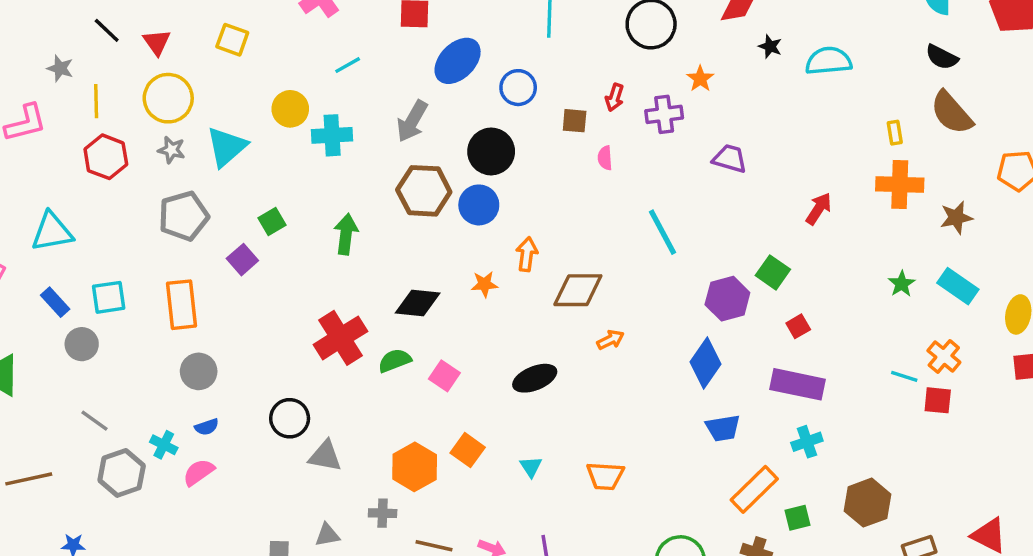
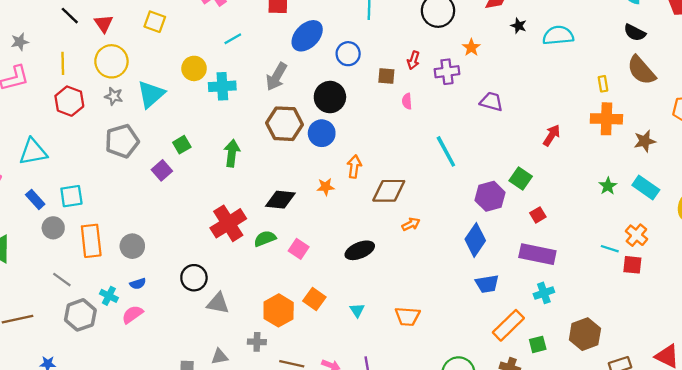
gray star: (60, 68) -> (20, 42), moved, turned -30
orange rectangle: (181, 305) -> (91, 241), moved

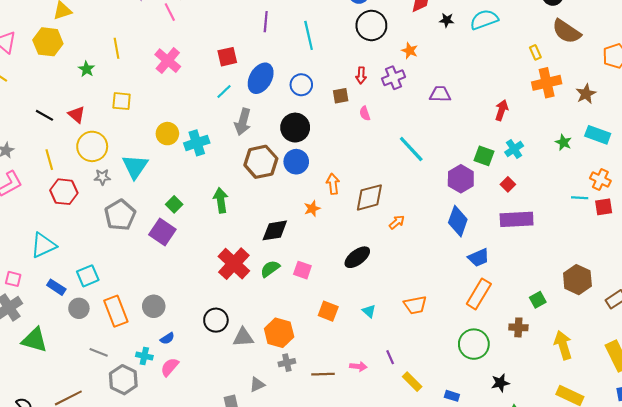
cyan line: (233, 39) -> (224, 91), moved
purple square: (162, 170) -> (162, 232), size x1.4
cyan cross: (544, 293) -> (514, 149), moved
orange hexagon: (279, 310) -> (279, 333), moved
orange rectangle: (508, 325) -> (479, 294), moved

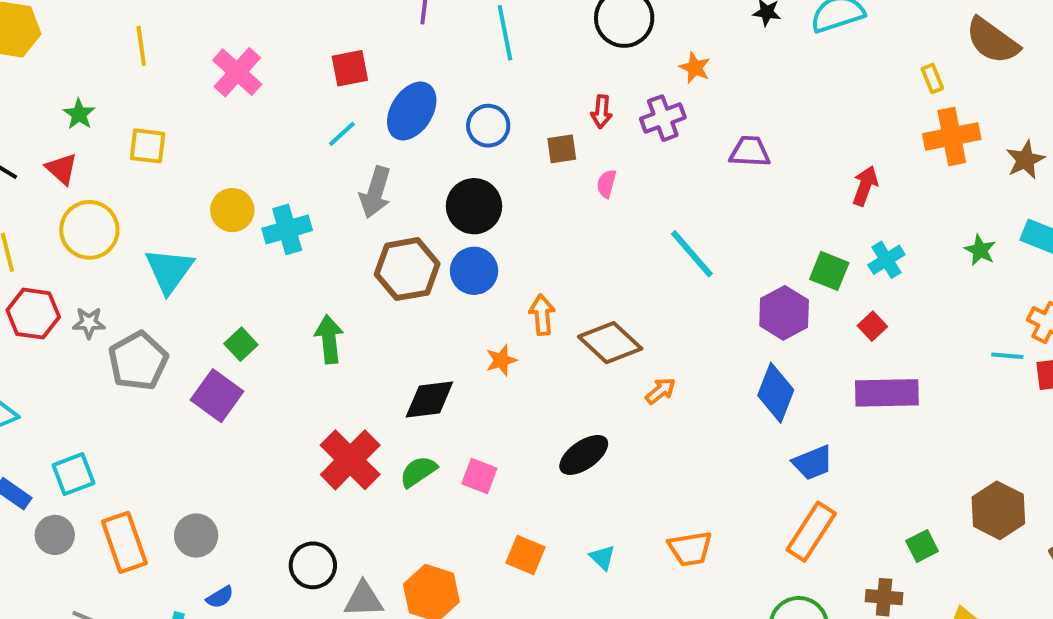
green star: (86, 69) -> (79, 114), moved
pink semicircle: (365, 113) -> (606, 184), turned 32
gray star: (102, 177) -> (89, 323), moved
brown diamond: (369, 197) -> (610, 343), turned 56

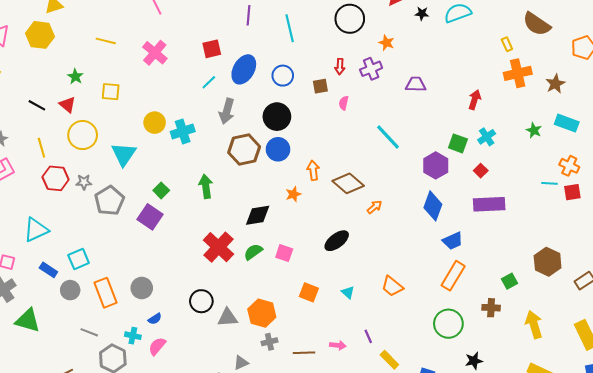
yellow line: (141, 46) -> (106, 41), turned -66
orange trapezoid: (690, 549) -> (392, 286), turned 50

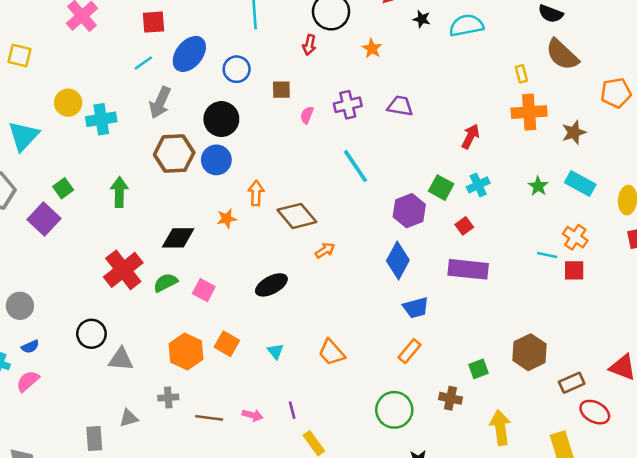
red arrow: (340, 67) -> (309, 45), moved
purple cross: (371, 69) -> (348, 105), moved
orange rectangle: (453, 276) -> (409, 351), size x0.7
orange hexagon: (262, 313) -> (186, 351), moved

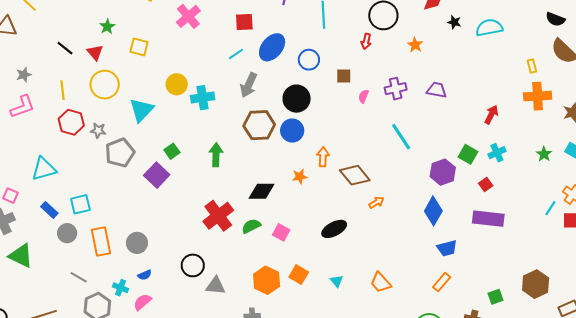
cyan line: (547, 255) -> (550, 208), turned -70

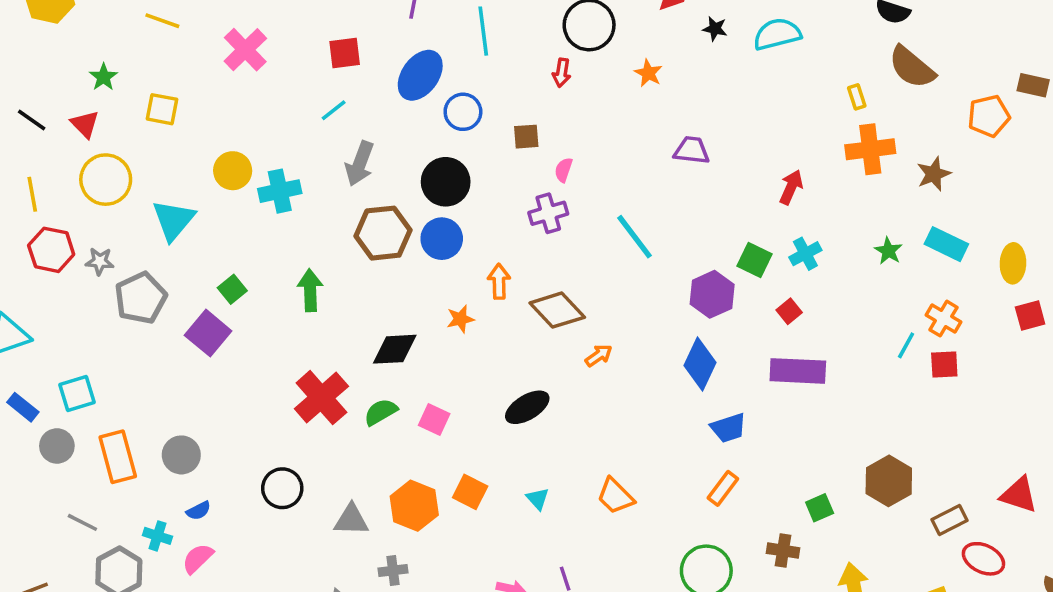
blue ellipse: (272, 47) -> (420, 75), moved
purple cross: (396, 89) -> (548, 213), moved
gray triangle: (216, 286) -> (351, 520), moved

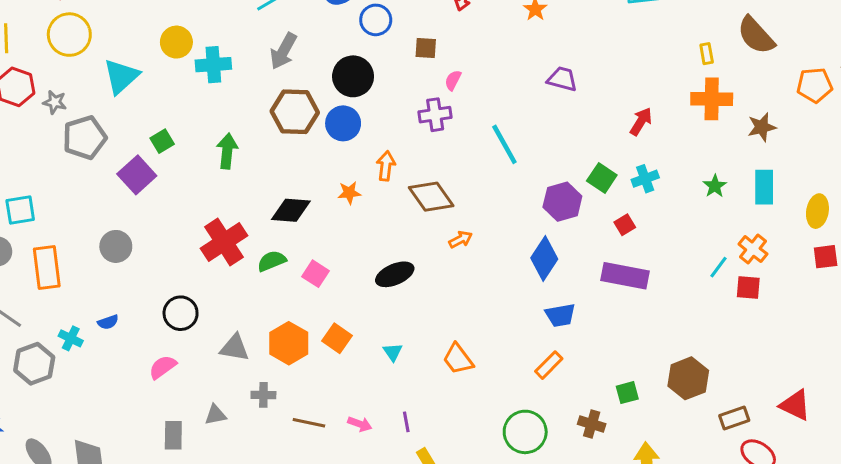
cyan rectangle: (946, 244) -> (764, 187), turned 56
gray circle: (181, 455) -> (116, 246), moved
pink semicircle: (198, 558) -> (163, 367), moved

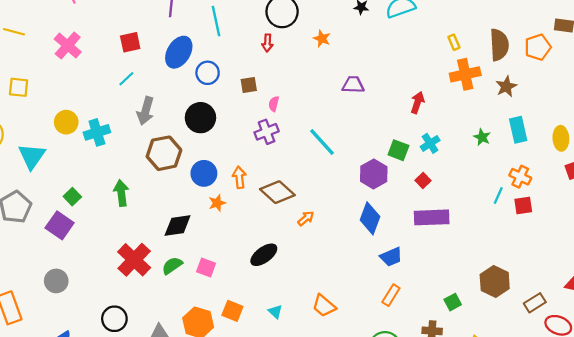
brown semicircle: (756, 35) -> (499, 45), moved, turned -128
blue circle: (343, 123) -> (204, 173), moved

